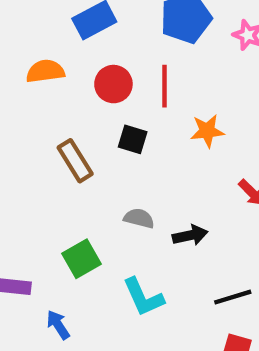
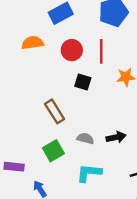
brown rectangle: (75, 161) -> (55, 111), moved
gray semicircle: (139, 218) -> (85, 138), moved
cyan L-shape: (143, 297) -> (89, 173), turned 120

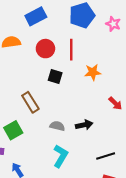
green square: (53, 151) -> (13, 130), moved
cyan L-shape: (89, 173) -> (61, 156), turned 115

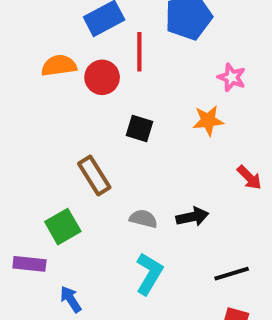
pink star: (113, 24) -> (232, 77), moved
red circle: (45, 49) -> (102, 77), moved
red line: (71, 50) -> (139, 52), moved

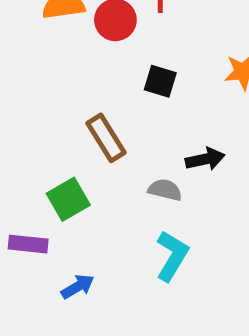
black arrow: (192, 217) -> (205, 159), moved
blue arrow: (71, 299) -> (78, 287), turned 92

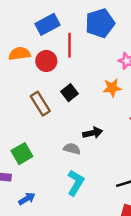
black square: (160, 81) -> (69, 93), turned 35
brown rectangle: (106, 138) -> (40, 104), moved

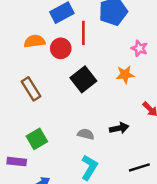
black square: (69, 93) -> (83, 79), size x1.5
brown rectangle: (40, 104) -> (31, 89), moved
black arrow: (93, 133) -> (119, 128), moved

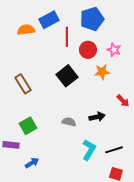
orange semicircle: (35, 41) -> (26, 30), moved
red circle: (61, 48) -> (88, 50), moved
cyan L-shape: (89, 167) -> (89, 150), moved

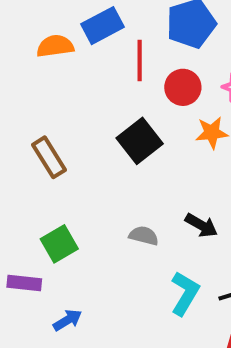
black arrow: (97, 117) -> (201, 225), turned 42

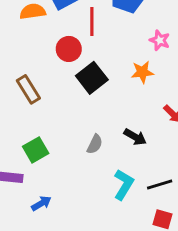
red circle: (183, 87) -> (69, 49), moved
gray semicircle: (144, 236) -> (95, 144), turned 102

